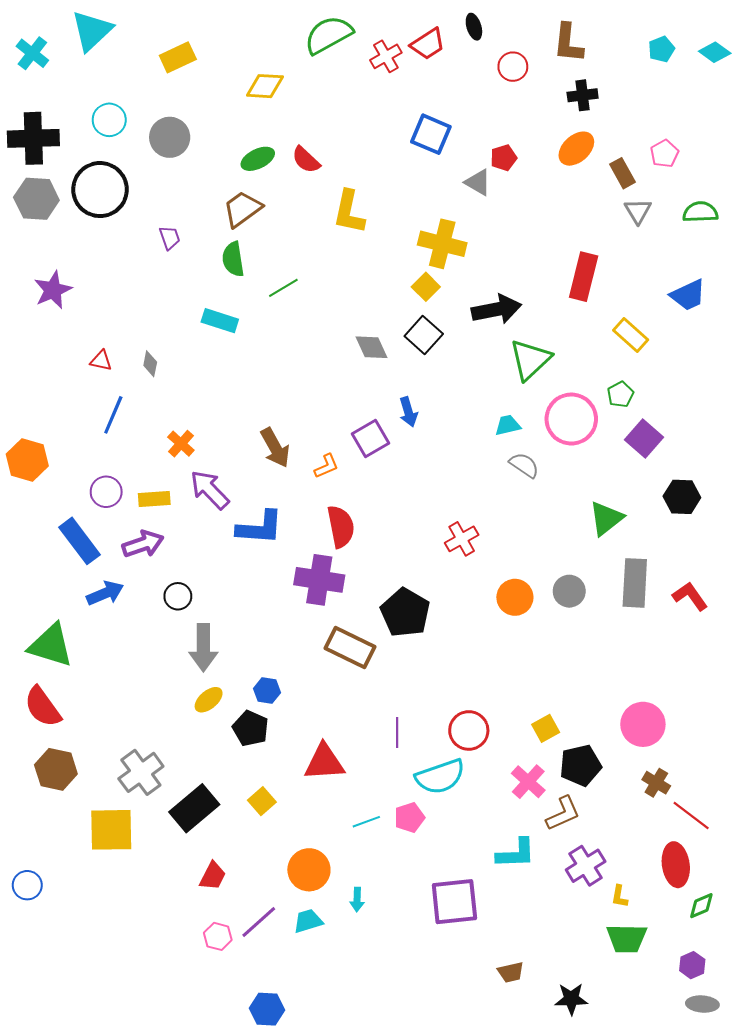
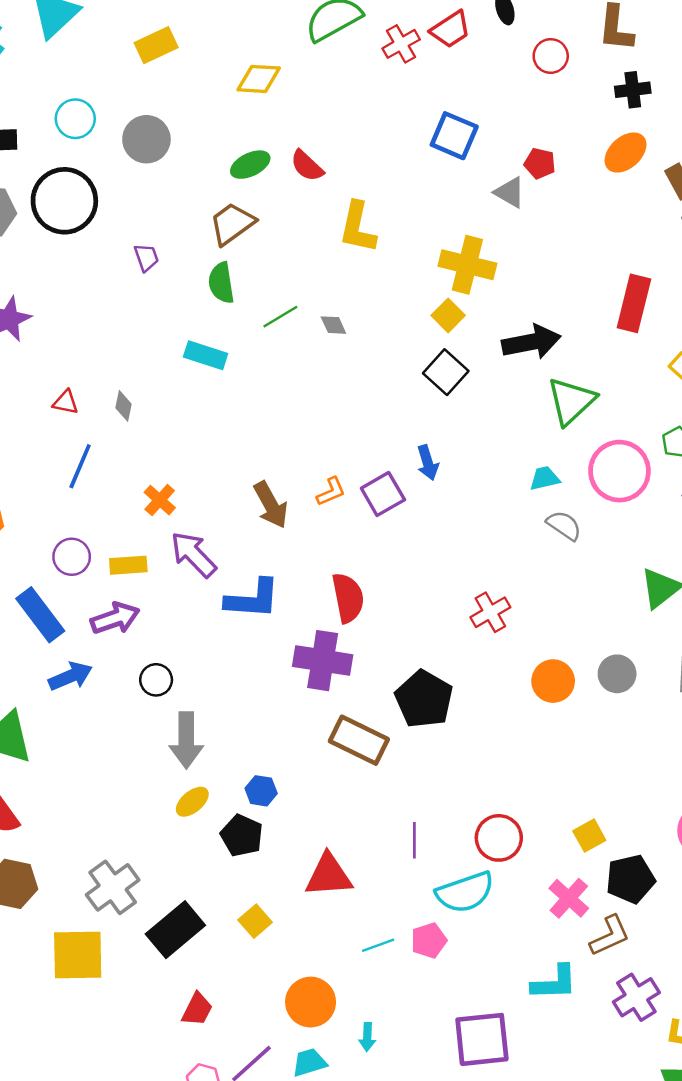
red pentagon: (504, 158) -> (540, 163), turned 30
gray diamond: (371, 347) -> (333, 325), moved, size x0.7
orange L-shape: (326, 466) -> (331, 492), moved

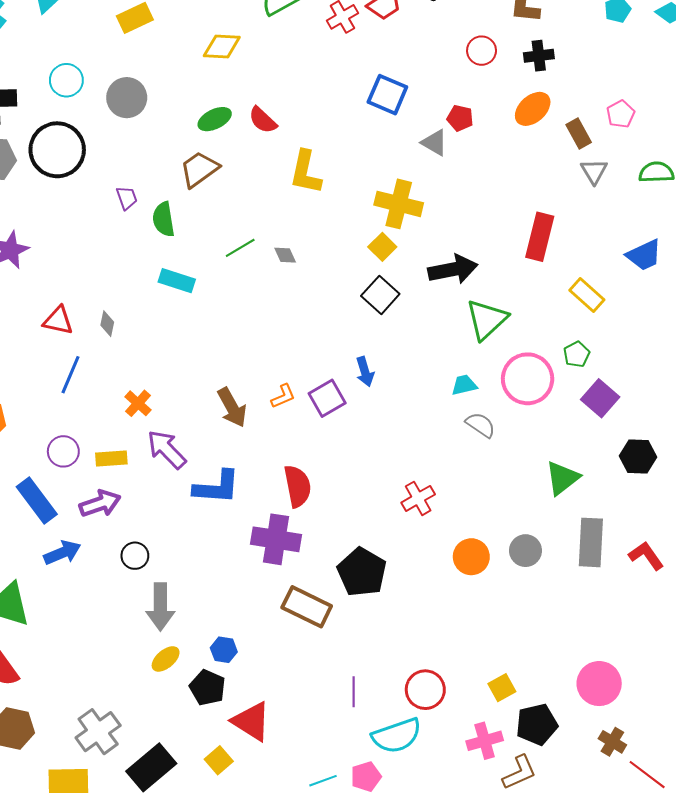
red circle: (551, 56) -> (482, 51), moved
green semicircle: (221, 283) -> (164, 219), moved
red triangle: (66, 402) -> (58, 321), size x1.4
red triangle: (329, 875) -> (251, 721), moved, turned 36
pink cross: (569, 898) -> (485, 741), turned 32

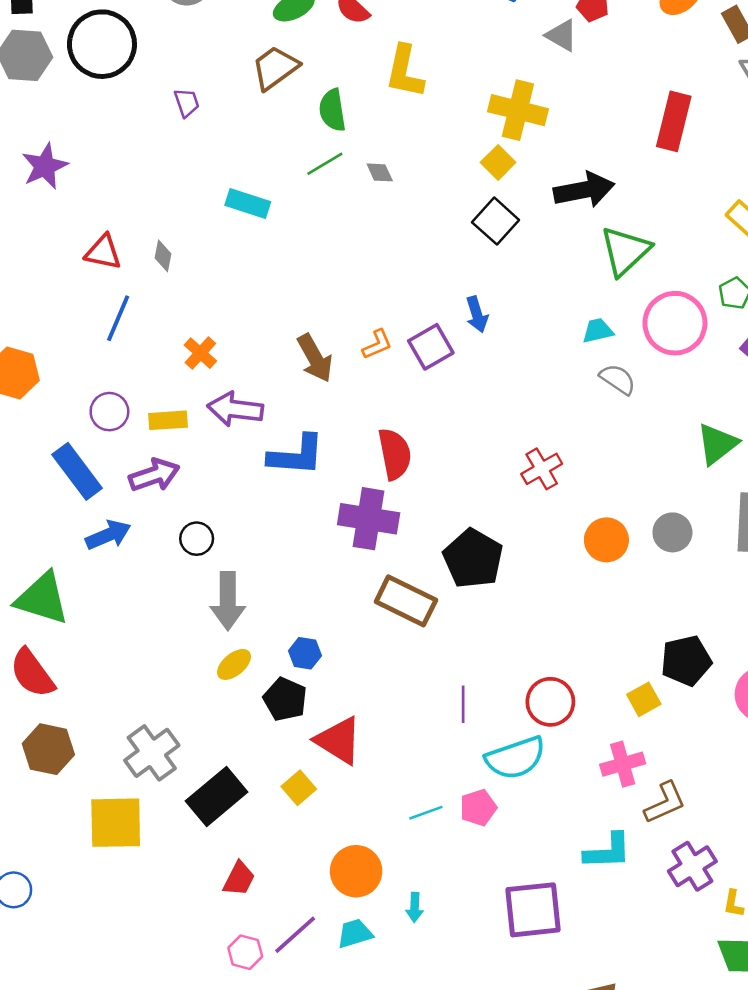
green semicircle: (164, 219) -> (332, 110), moved
red rectangle: (540, 237) -> (674, 121), moved
purple arrow: (167, 449) -> (235, 409), turned -39
black pentagon: (537, 724) -> (686, 661), moved

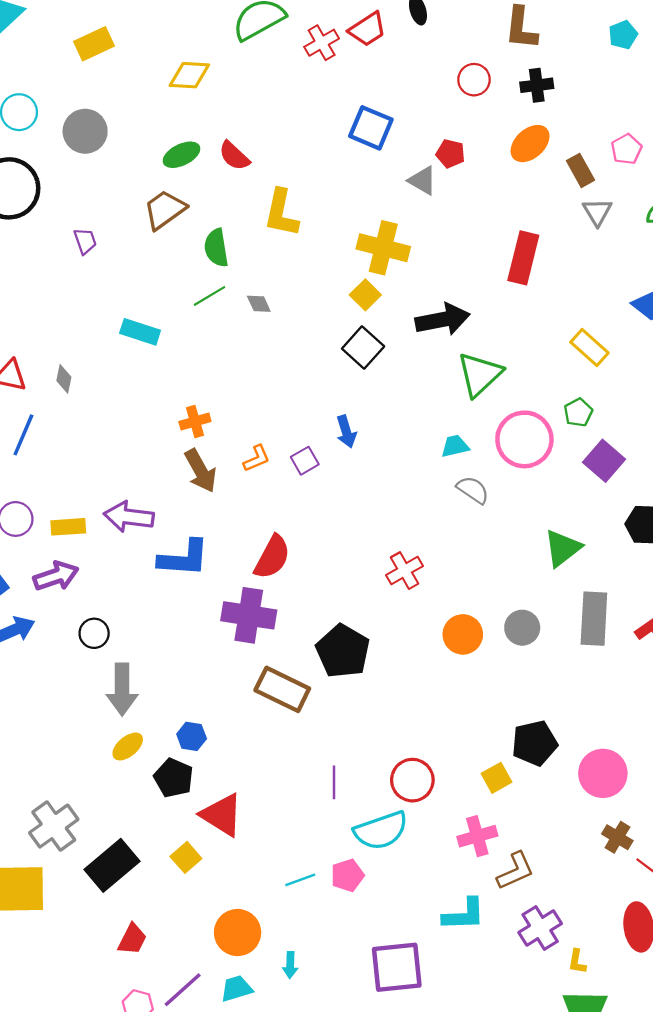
purple square: (431, 347) -> (305, 461), size x0.7
orange cross: (200, 353) -> (195, 421), moved, turned 32
red semicircle: (395, 454) -> (272, 557), turned 39

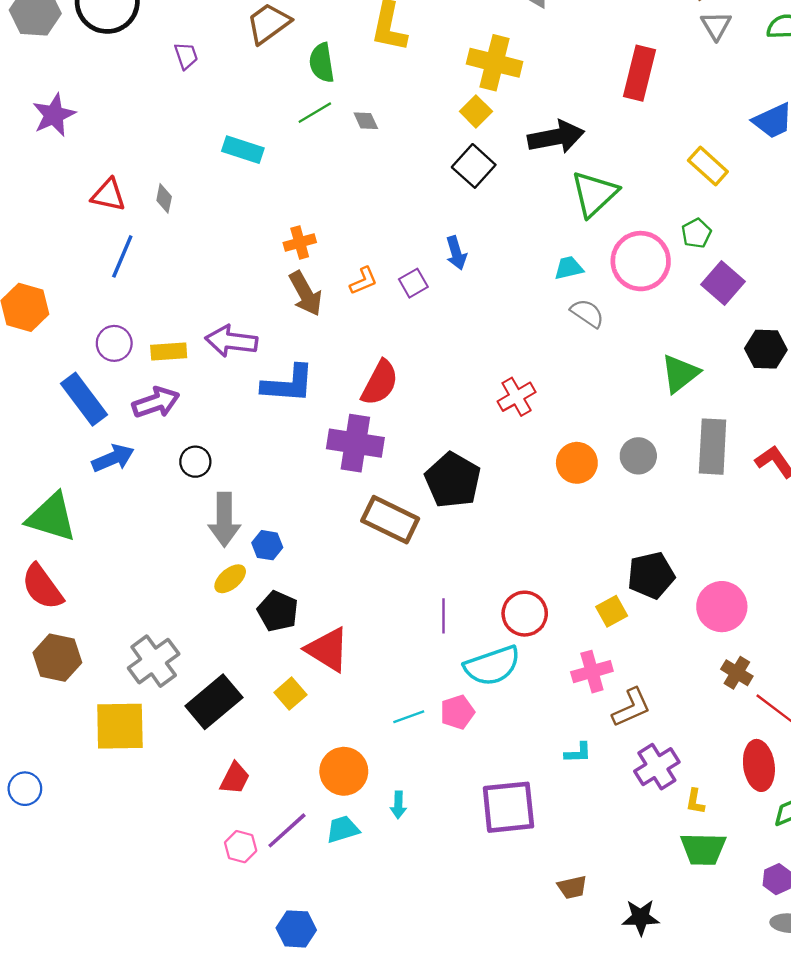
blue hexagon: (192, 736) -> (267, 545), moved
cyan L-shape: (464, 915) -> (578, 753), size x0.6

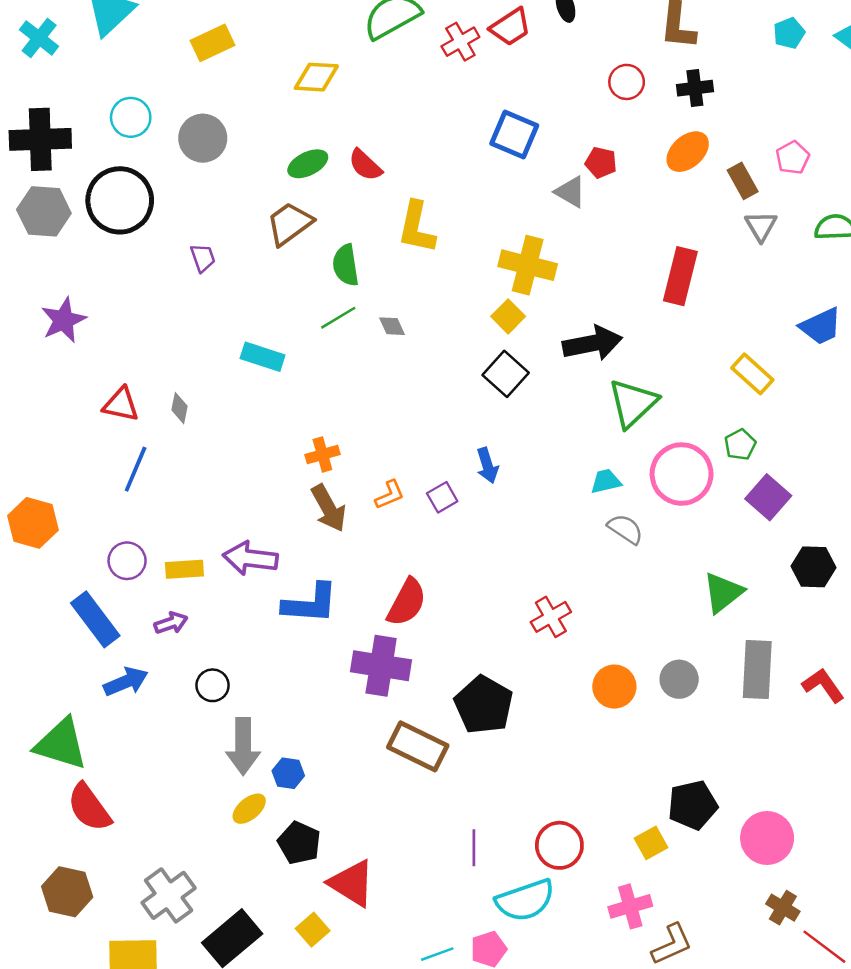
purple arrow: (156, 403) -> (171, 623), size x0.7
red semicircle: (42, 587) -> (89, 807), moved

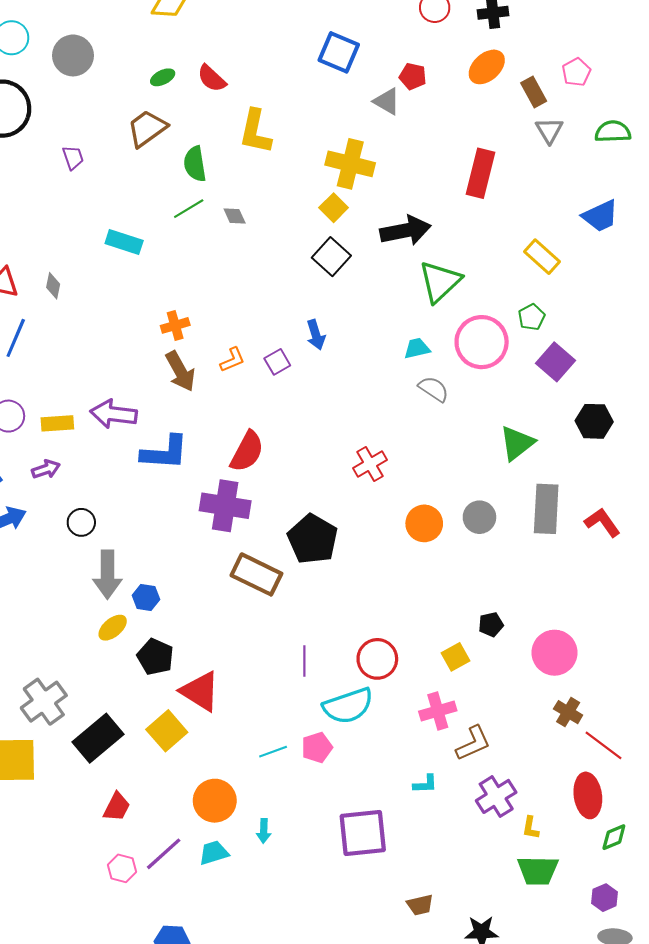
green ellipse: (308, 164) -> (163, 77), size x0.7
black pentagon: (693, 805) -> (491, 625), size x0.6
yellow square: (313, 930) -> (167, 731), size x1.4

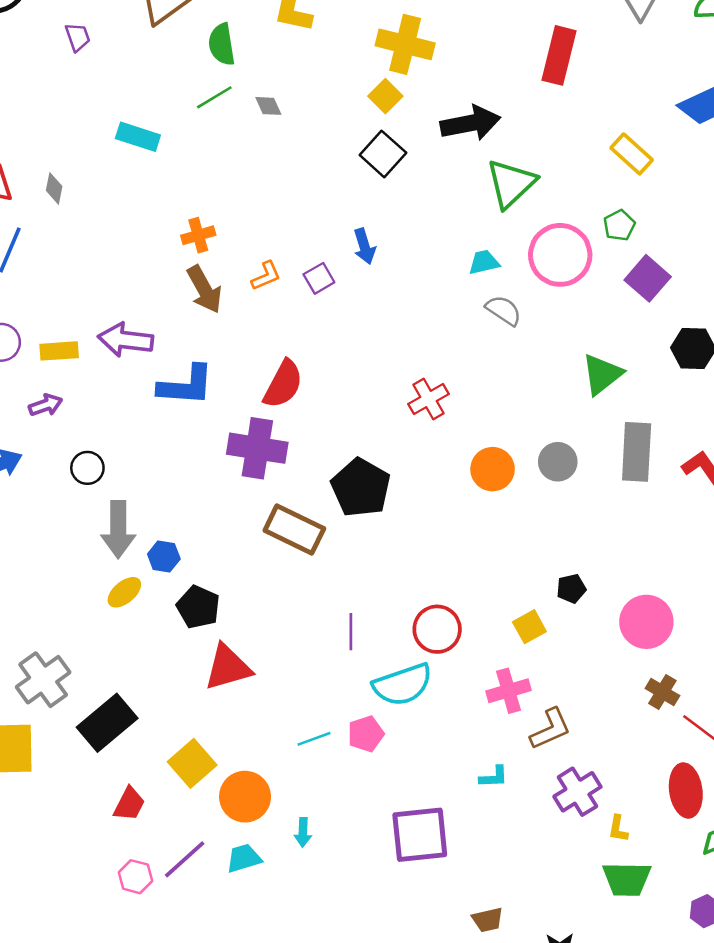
black pentagon: (155, 657) -> (198, 607), moved
red triangle: (200, 691) -> (228, 667), turned -48
yellow square: (167, 731) -> (192, 763), moved

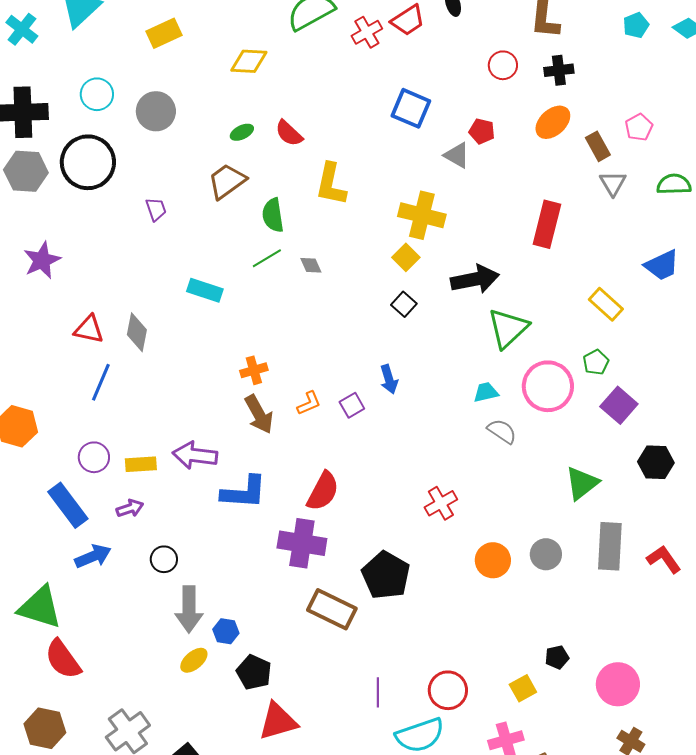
black square: (383, 154) -> (404, 304), size x0.7
gray diamond: (54, 188) -> (137, 332), size x1.5

